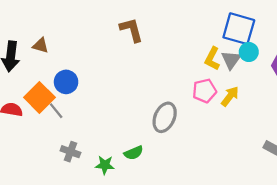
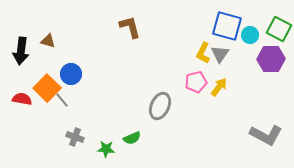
cyan circle: (249, 52) -> (250, 35), moved

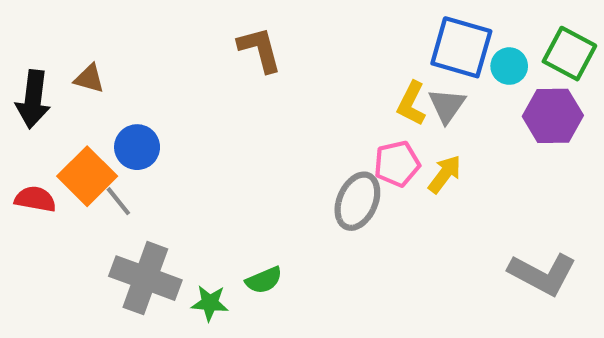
gray ellipse: (160, 106) -> (357, 201), moved
gray cross: (75, 137) -> (145, 278), size x1.8

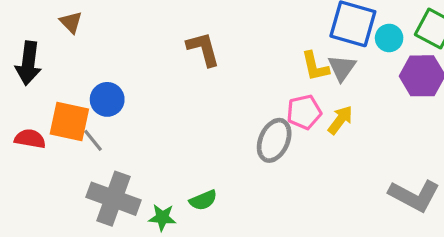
brown L-shape: (260, 49) -> (203, 49), moved
brown triangle: (89, 79) -> (71, 22), moved, turned 30
yellow L-shape: (411, 103) -> (315, 66), turned -40
orange square: (87, 176) -> (69, 121), turned -33

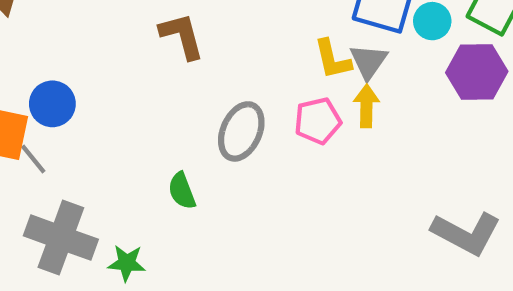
yellow arrow: (340, 120) -> (366, 106), moved, turned -36
gray ellipse: (274, 140) -> (241, 131), moved
green semicircle: (203, 200) -> (182, 191), moved, turned 92

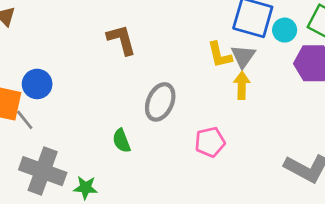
pink pentagon: (318, 121) -> (210, 142), moved

